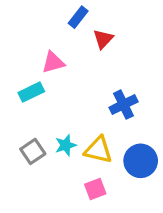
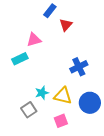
gray square: (33, 151) -> (29, 110), moved

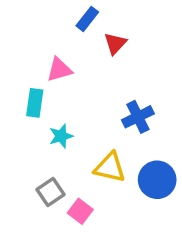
cyan rectangle: (20, 59) -> (35, 103), turned -56
cyan star: (42, 93) -> (61, 136), moved
pink square: (61, 121) -> (80, 211), moved, turned -32

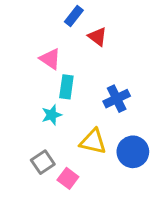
red triangle: (115, 43) -> (97, 37), turned -36
pink triangle: (59, 70) -> (50, 59), turned 50
cyan rectangle: (35, 103) -> (66, 87), moved

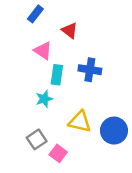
blue rectangle: (74, 16) -> (35, 14), moved
red triangle: (97, 37) -> (70, 30), moved
blue cross: (117, 99) -> (90, 70), moved, turned 35

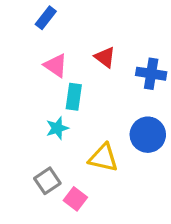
red triangle: (70, 30) -> (105, 57), moved
blue cross: (90, 70) -> (151, 74), moved
blue circle: (114, 131) -> (148, 135), moved

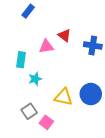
pink triangle: (56, 65) -> (46, 47), moved, turned -42
cyan rectangle: (74, 97) -> (21, 60), moved
blue circle: (148, 135) -> (91, 94), moved

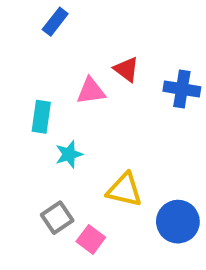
blue circle: (91, 94) -> (178, 222), moved

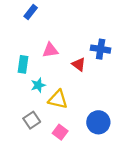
red triangle: (126, 69) -> (79, 64), moved
yellow triangle: (124, 190) -> (58, 99), moved
pink square: (91, 239) -> (60, 132), moved

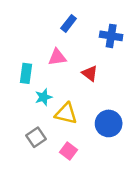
blue rectangle: (31, 12) -> (69, 23), moved
blue cross: (101, 49) -> (111, 36), moved
blue circle: (98, 122) -> (109, 123), moved

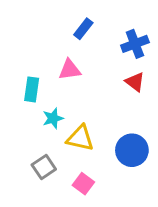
blue cross: (111, 36) -> (135, 44), turned -30
red triangle: (90, 73) -> (135, 82), moved

